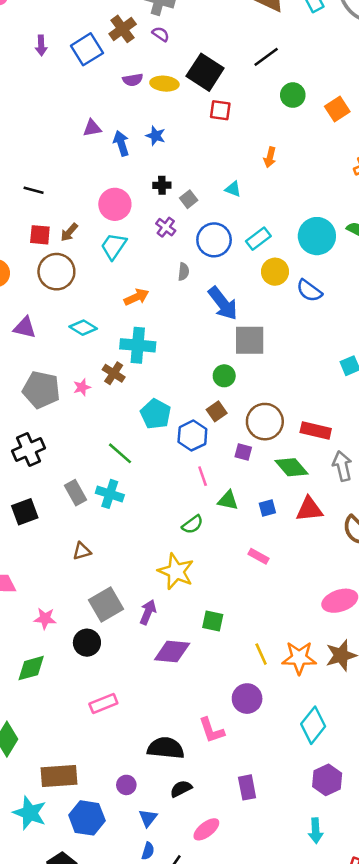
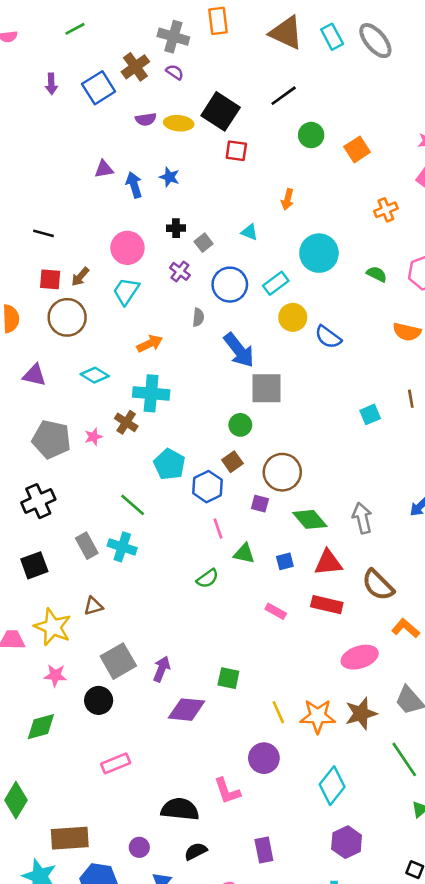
cyan circle: (317, 236) -> (319, 253), moved
red rectangle: (316, 430) -> (327, 605), moved
yellow star: (176, 571) -> (53, 627), moved

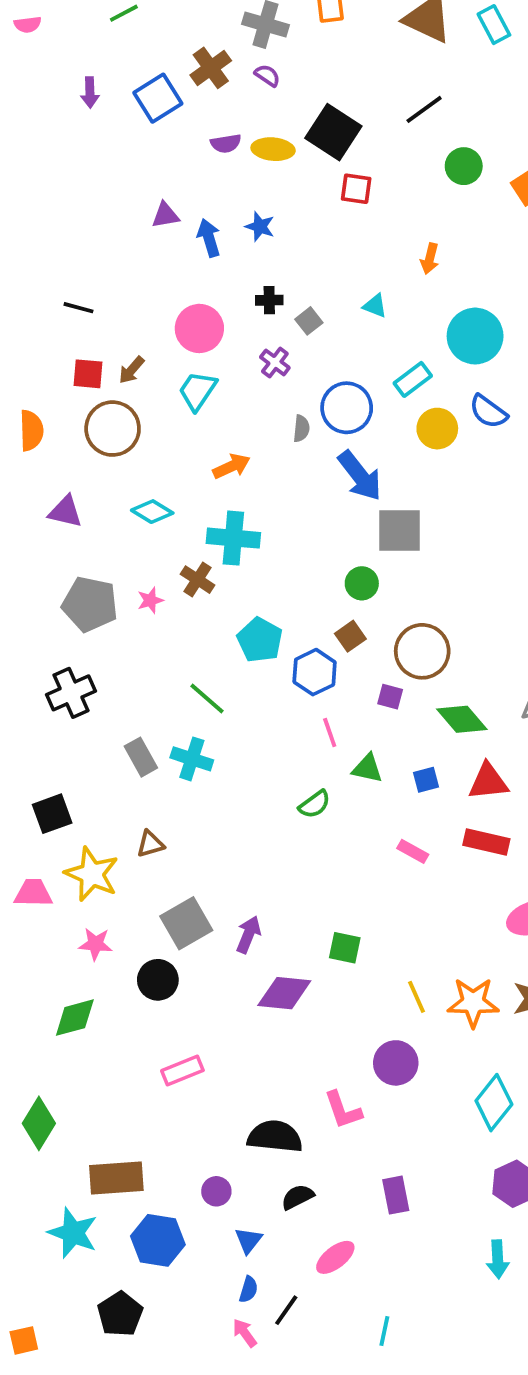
blue circle: (230, 285) -> (347, 408), moved
blue semicircle: (328, 337) -> (488, 412), moved
black square: (34, 565) -> (52, 814), moved

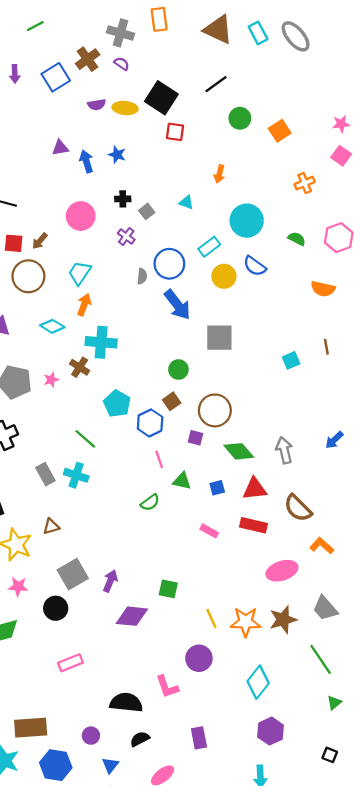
cyan trapezoid: (198, 391) -> (80, 273), moved
orange arrow: (231, 466) -> (84, 305), moved, turned -45
gray square: (400, 530) -> (219, 338), moved

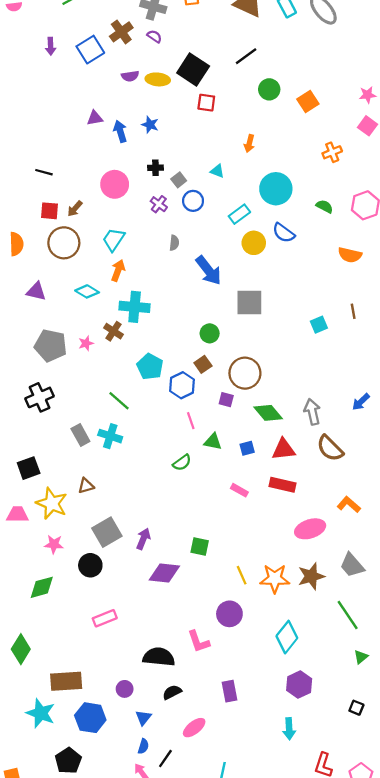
blue circle: (169, 264) -> (193, 201), moved, size x0.7
brown semicircle: (298, 508) -> (330, 448), moved

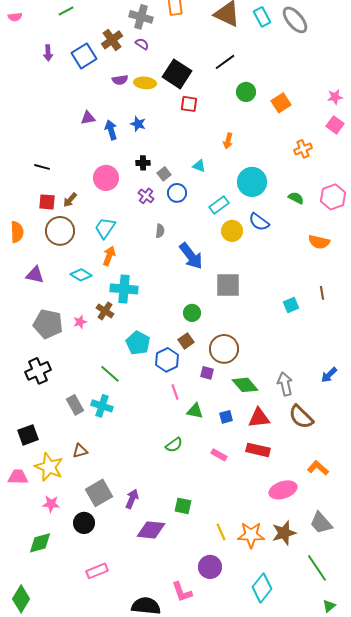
green semicircle: (182, 463) -> (174, 445), moved

